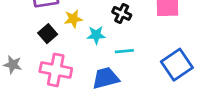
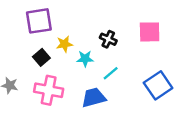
cyan line: (124, 51) -> (111, 73), turned -35

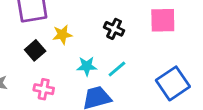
cyan star: (85, 59) -> (87, 66), moved
pink cross: (49, 90) -> (44, 89), size x0.6

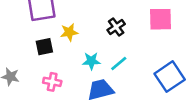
black cross: (114, 29) -> (116, 27), turned 30
black square: (35, 50) -> (44, 47), turned 30

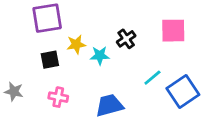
cyan star: (91, 61) -> (100, 56), moved
cyan line: (119, 64) -> (152, 78), moved

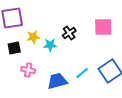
cyan line: (152, 78) -> (82, 73), moved
pink cross: (58, 97) -> (28, 70), moved

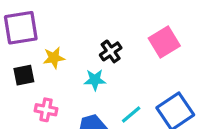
pink square: (103, 27) -> (164, 42), turned -30
cyan star: (50, 45) -> (95, 80), moved

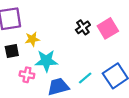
black cross: (111, 51) -> (83, 27), moved
cyan star: (95, 80) -> (46, 61), moved, size x1.5

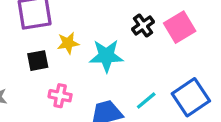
cyan star: (46, 61) -> (106, 56), moved

